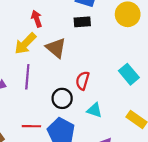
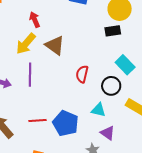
black rectangle: (82, 22) -> (113, 31), moved
black circle: (62, 98) -> (111, 86), moved
cyan triangle: (94, 110) -> (98, 110), moved

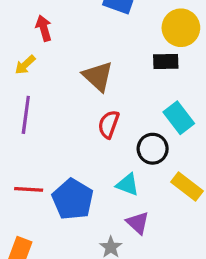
yellow arrow: (26, 44) -> (25, 65), size x0.6
brown triangle: (55, 45) -> (98, 76), moved

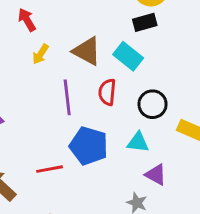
yellow arrow: (25, 65) -> (40, 54), moved
purple line: (26, 115) -> (67, 97), moved
cyan rectangle: (179, 118) -> (128, 56), moved
blue pentagon: (73, 199) -> (89, 146), moved

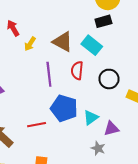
red arrow: (27, 20) -> (13, 28), moved
cyan triangle: (138, 142) -> (91, 117), moved, turned -42
purple triangle: (156, 175) -> (111, 129), turned -42

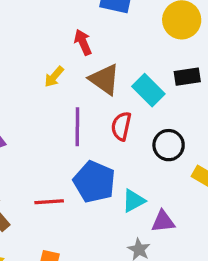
black rectangle: (103, 21) -> (187, 77), moved
red arrow: (13, 28) -> (83, 42), moved

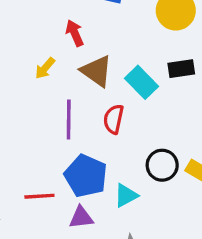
black circle: (169, 145) -> (162, 165), moved
purple triangle: (163, 222) -> (81, 217), moved

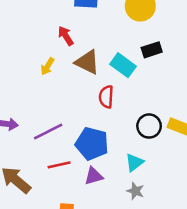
purple line: (69, 119) -> (48, 132), moved, turned 72
cyan triangle: (126, 195) -> (134, 162), moved

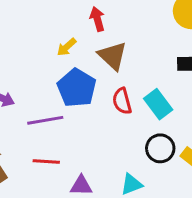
cyan rectangle: (123, 65) -> (158, 104), moved
red semicircle: (106, 97) -> (122, 101), turned -35
blue pentagon: (92, 144) -> (77, 88), moved

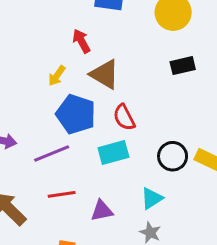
cyan rectangle: (158, 104) -> (113, 152), moved, turned -56

